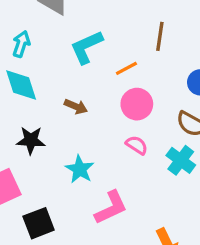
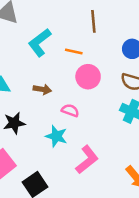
orange line: (126, 68) -> (74, 51), turned 54
pink semicircle: (137, 145) -> (70, 110), moved

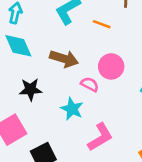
pink circle: (88, 77) -> (111, 66), moved
brown arrow: (42, 89) -> (64, 59), size x1.5

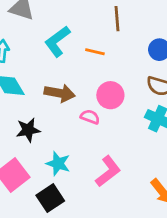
cyan star: (72, 109) -> (58, 164), moved

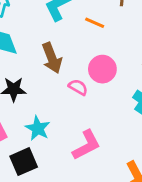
brown arrow: (60, 93) -> (52, 58), turned 48

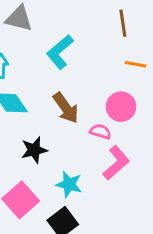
orange line: (95, 23) -> (136, 64), moved
pink L-shape: (86, 145) -> (116, 163), moved

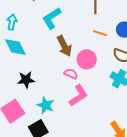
brown arrow: (66, 108) -> (64, 46), moved

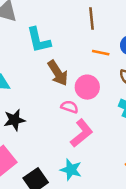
cyan L-shape: (52, 18) -> (39, 40), turned -65
cyan star: (46, 105) -> (71, 170), moved

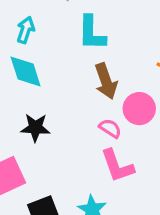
pink L-shape: (82, 133) -> (117, 166), turned 96

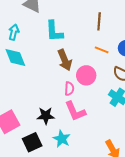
black star: (35, 128) -> (46, 116), moved
pink semicircle: (110, 128) -> (69, 89), turned 64

